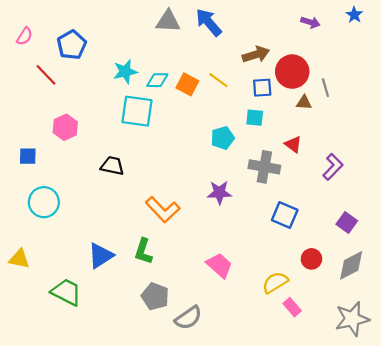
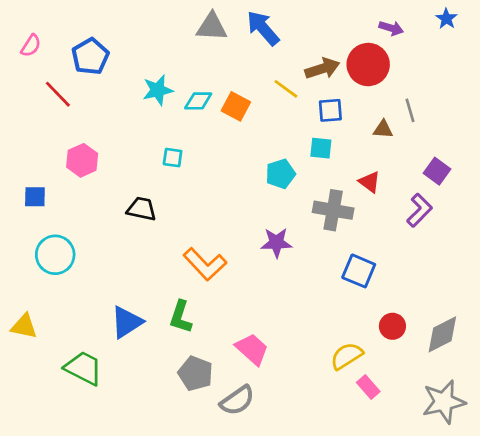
red circle: (292, 72) -> (368, 65), moved
yellow line: (218, 80) -> (286, 89), moved
cyan square: (137, 111) -> (173, 158), moved, size x0.5
purple square: (347, 222) -> (437, 171), moved
pink trapezoid: (219, 265) -> (252, 349), moved

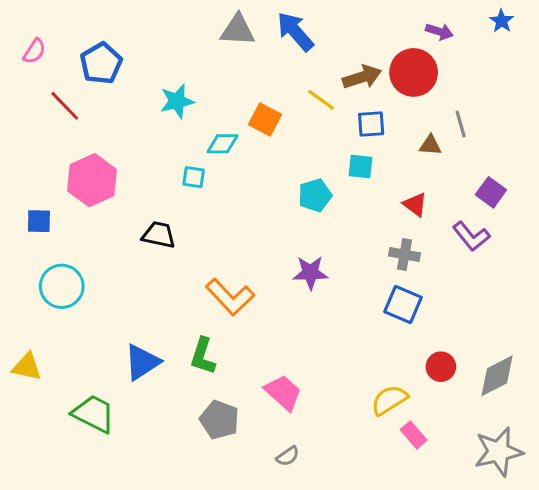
cyan diamond: (198, 101) -> (222, 144), moved
pink hexagon: (82, 160) -> (92, 180), size x1.4
gray cross: (333, 210) -> (404, 254), moved, size x0.7
purple L-shape: (419, 210) -> (471, 236), turned 96
gray semicircle: (237, 400) -> (288, 456), moved, size x0.6

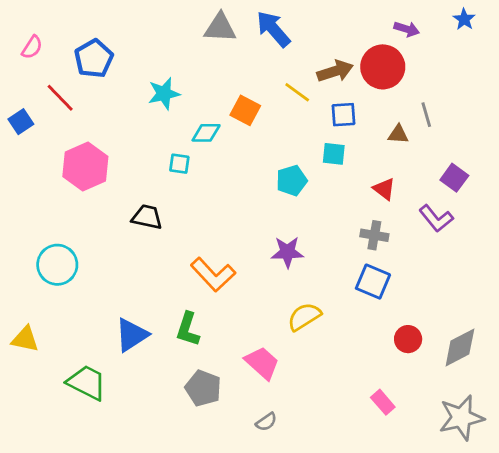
blue square: (39, 221) -> (21, 122), moved, turned -35
yellow semicircle: (389, 400) -> (304, 317), moved

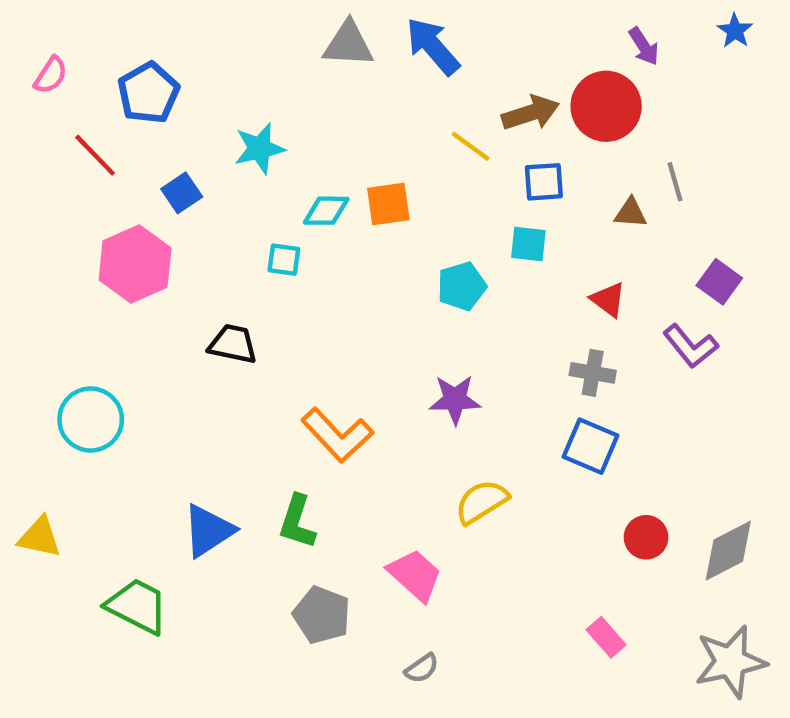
purple arrow: (407, 29) -> (644, 46), turned 40
orange square: (245, 110) -> (388, 204), moved, turned -36
blue square: (21, 122) -> (182, 193), moved

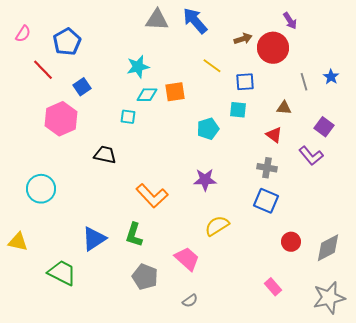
blue star: (735, 31) -> (331, 77), moved
brown arrow: (531, 113) -> (243, 39), moved, size x0.7
cyan star: (259, 148) -> (138, 67), moved
brown triangle: (630, 213) -> (284, 108), moved

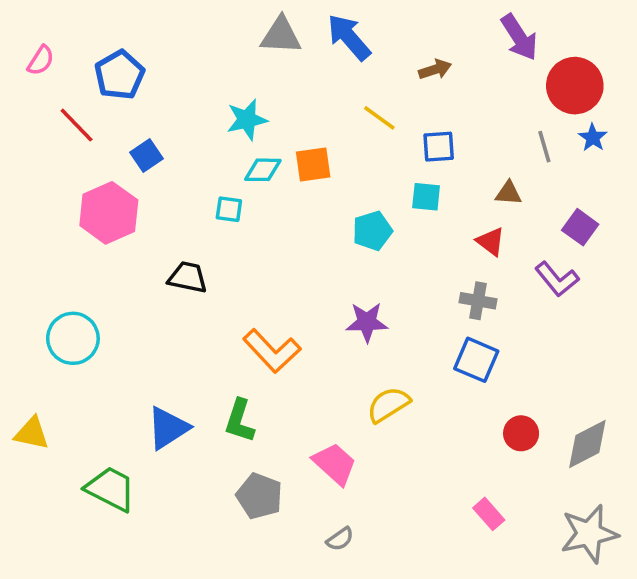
purple arrow: (290, 21) -> (519, 37), size x1.5
red circle: (273, 48) -> (575, 86), moved

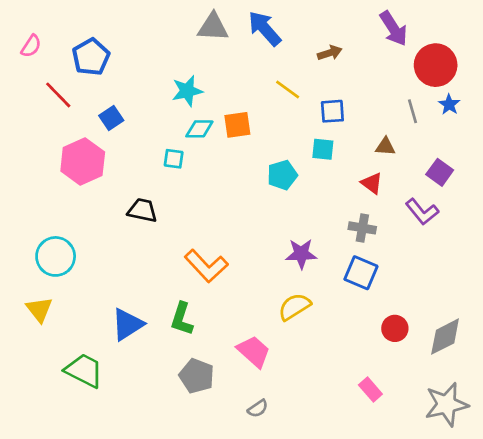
purple star: (367, 322) -> (301, 254), moved
yellow triangle: (32, 433) -> (39, 309), moved, turned 40

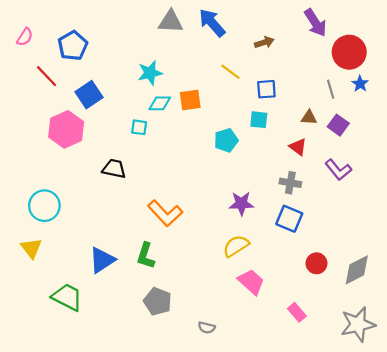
blue square: (111, 118) -> (89, 95), size x1.4
purple square: (440, 172) -> (338, 125), moved
pink trapezoid: (254, 351) -> (251, 282), moved
gray semicircle: (258, 408) -> (207, 328), turned 49

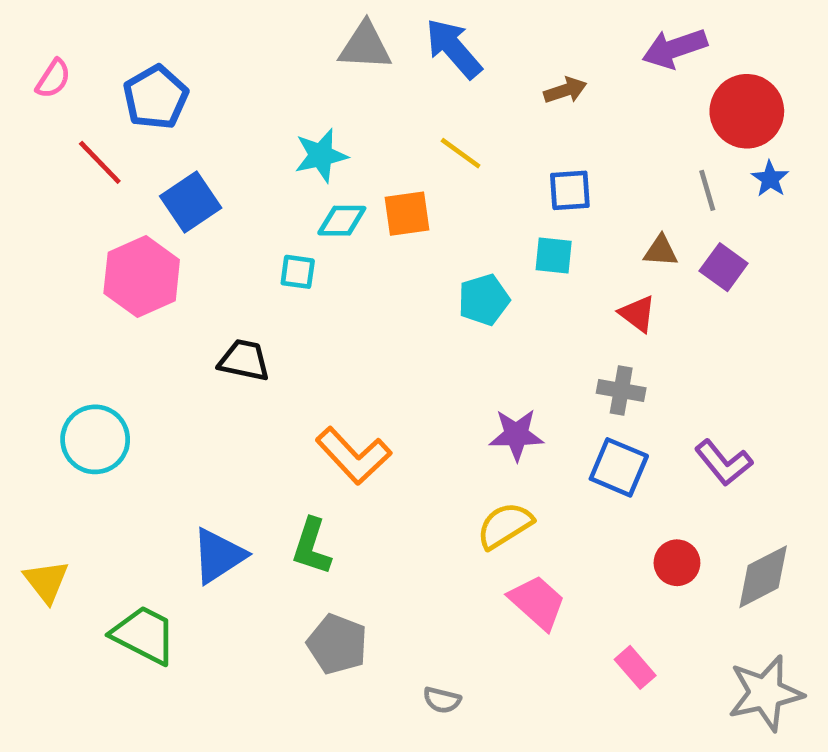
purple arrow: (315, 23) -> (675, 48), turned 104
yellow line: (231, 72) -> (461, 153), moved
purple L-shape: (338, 170) -> (724, 463), moved
yellow triangle: (31, 248) -> (46, 581), moved

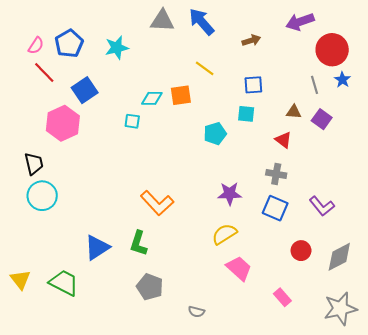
pink semicircle: (53, 79) -> (36, 46), moved
cyan star: (321, 155) -> (117, 48), moved
black trapezoid: (244, 360) -> (34, 164), moved, turned 65
yellow triangle: (46, 581) -> (20, 280), moved

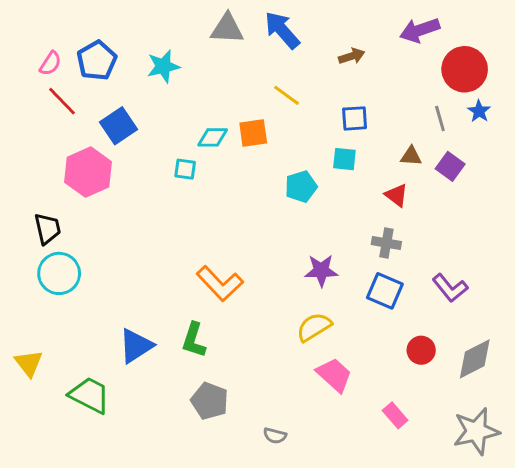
yellow triangle: (20, 280) -> (29, 363), moved

